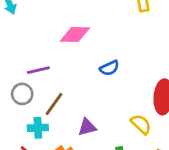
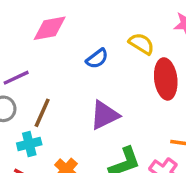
yellow semicircle: (141, 124) -> (141, 44), moved
purple triangle: (87, 127) -> (104, 115), moved, size x1.4

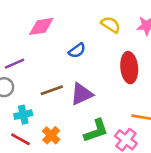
yellow semicircle: (141, 44) -> (111, 25), moved
brown line: (42, 113) -> (52, 90), moved, turned 45

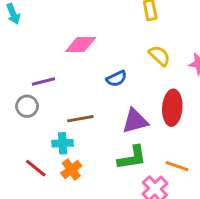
purple triangle: (81, 94) -> (135, 121), moved
cyan cross: (23, 115) -> (63, 143), moved
green L-shape: (96, 131) -> (132, 158), moved

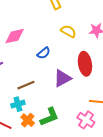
green L-shape: (132, 158) -> (49, 117), moved

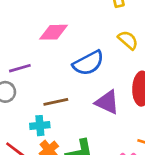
blue semicircle: (44, 53) -> (88, 63), size x1.6
purple triangle: (62, 78) -> (107, 102), turned 42

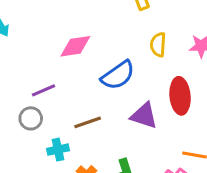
yellow semicircle: (128, 40) -> (158, 45), turned -120
cyan cross: (40, 126) -> (58, 150), moved

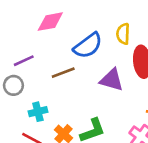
yellow semicircle: (158, 45) -> (123, 34), moved
brown line: (88, 122) -> (63, 73), moved

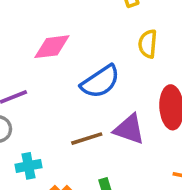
yellow semicircle: (123, 34) -> (148, 44), moved
brown line: (63, 73) -> (87, 139), moved

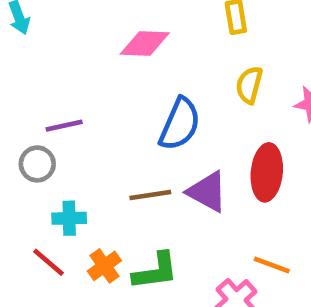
pink diamond: (52, 47) -> (145, 43), moved
blue semicircle: (100, 82) -> (180, 124), turned -42

